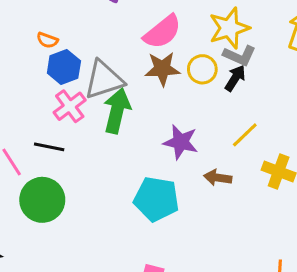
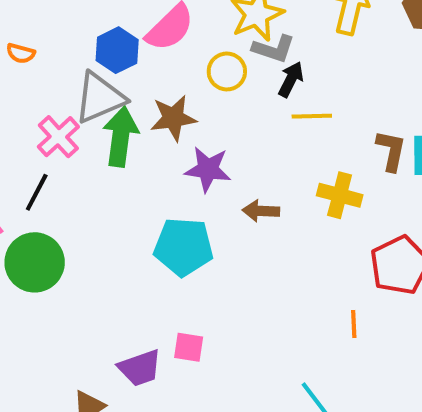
blue hexagon: (64, 67) -> (117, 50), moved
brown star: (162, 69) -> (173, 118), moved
black arrow: (235, 78) -> (291, 79), moved
yellow line: (245, 135) -> (312, 116), moved, turned 48
black line: (49, 147) -> (37, 192), turned -68

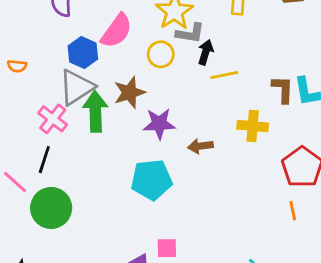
orange line: (354, 324) -> (293, 211), moved

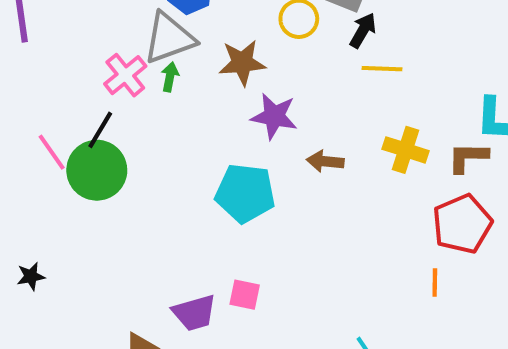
brown L-shape: (283, 89) -> (468, 157), moved, turned -104
green arrow: (95, 111) -> (170, 77), moved, size x0.5
green circle: (51, 208) -> (97, 170), moved

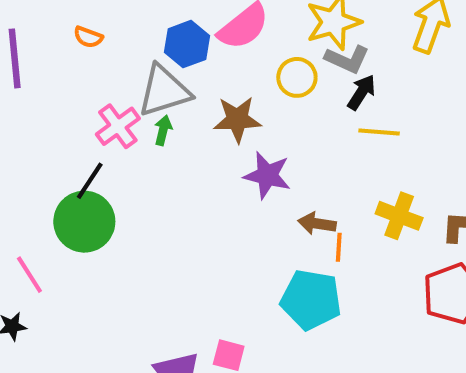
pink line: (52, 152) -> (29, 275), moved
cyan pentagon: (245, 193) -> (311, 300), moved
orange line: (435, 283) -> (339, 247), moved

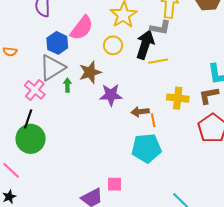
gray L-shape: (347, 59) -> (160, 28), moved
black arrow: (362, 92) -> (145, 45), size x1.6
green arrow: (163, 130) -> (67, 85), moved

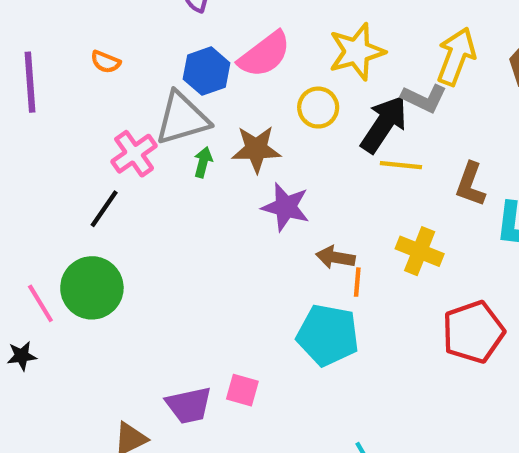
brown L-shape: (209, 95) -> (470, 184), moved, turned -75
green circle: (31, 139) -> (92, 288), moved

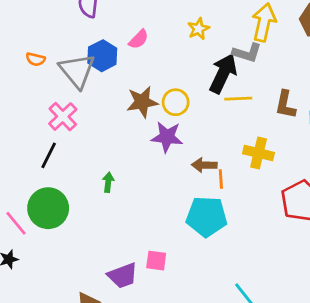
yellow star: (357, 52) -> (198, 29), size x0.6
pink semicircle: (265, 54) -> (139, 39), size x0.6
yellow circle: (318, 108) -> (176, 102), moved
gray triangle: (182, 118) -> (77, 71), moved, turned -45
green arrow: (203, 162) -> (108, 182), moved

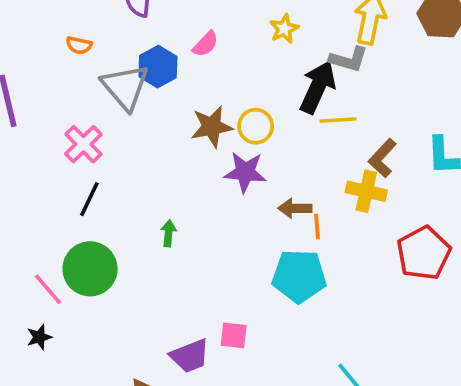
orange semicircle: (36, 59) -> (79, 45), moved
brown L-shape: (285, 105) -> (382, 158), moved, turned 32
pink cross: (63, 117) -> (83, 144), moved

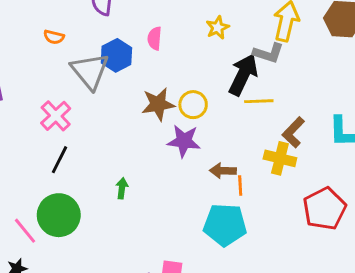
pink semicircle: (205, 44) -> (155, 38), turned 140

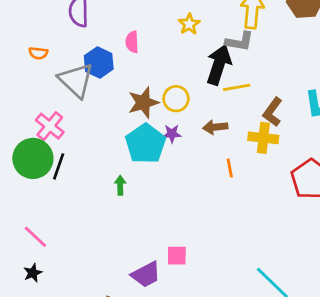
purple star: (184, 141) -> (172, 134), size x0.6
brown arrow: (223, 171) -> (215, 127), moved
green circle: (59, 215) -> (33, 158), moved
cyan pentagon: (225, 225) -> (146, 144), moved, turned -30

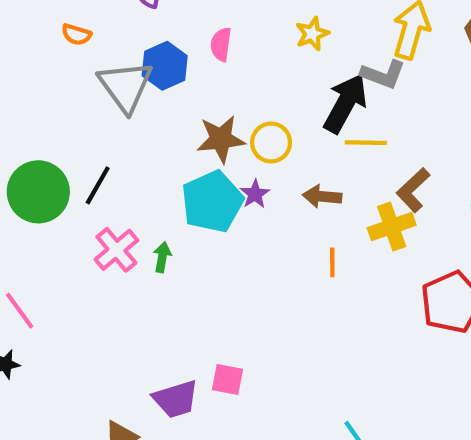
pink cross: (50, 126) -> (116, 250), moved
purple star: (172, 134) -> (255, 194), turned 30
yellow cross: (263, 138) -> (392, 226), turned -36
black line: (59, 166) -> (98, 185), moved

